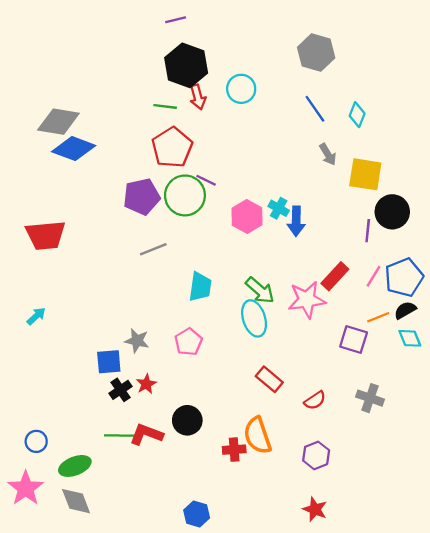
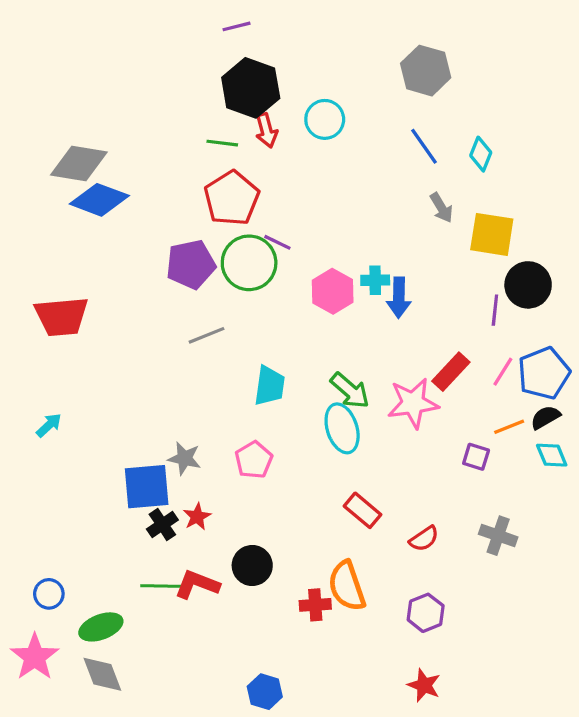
cyan cross: (279, 208) -> (375, 280), turned -30
purple square: (354, 339) -> (476, 457), size x0.7
blue square: (109, 362) -> (147, 487), size x1.4

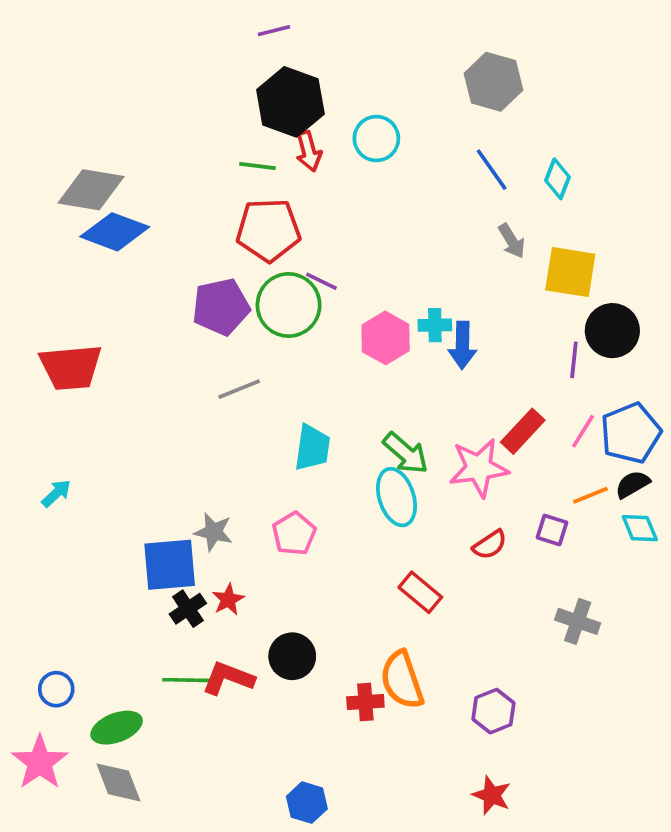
red pentagon: (232, 198) -> (268, 230), turned 30
red semicircle: (424, 539) -> (490, 545), moved

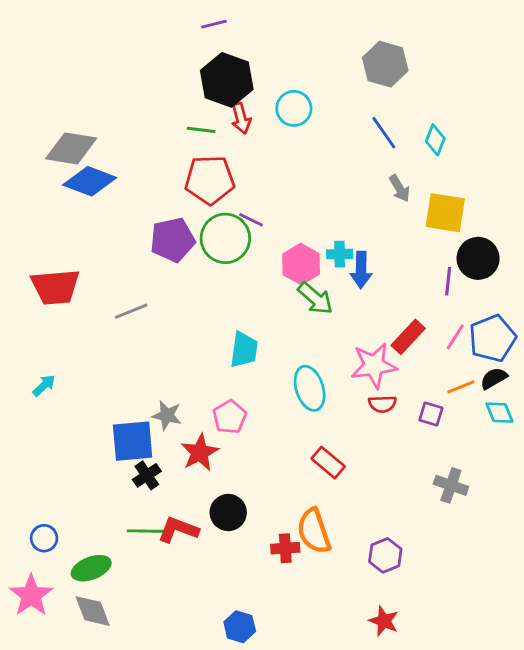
gray line: (239, 389) -> (131, 311), moved
green arrow: (406, 453) -> (315, 298), moved
red semicircle: (490, 545) -> (382, 404), moved, turned 32
red star: (228, 600) -> (200, 453), moved, size x1.5

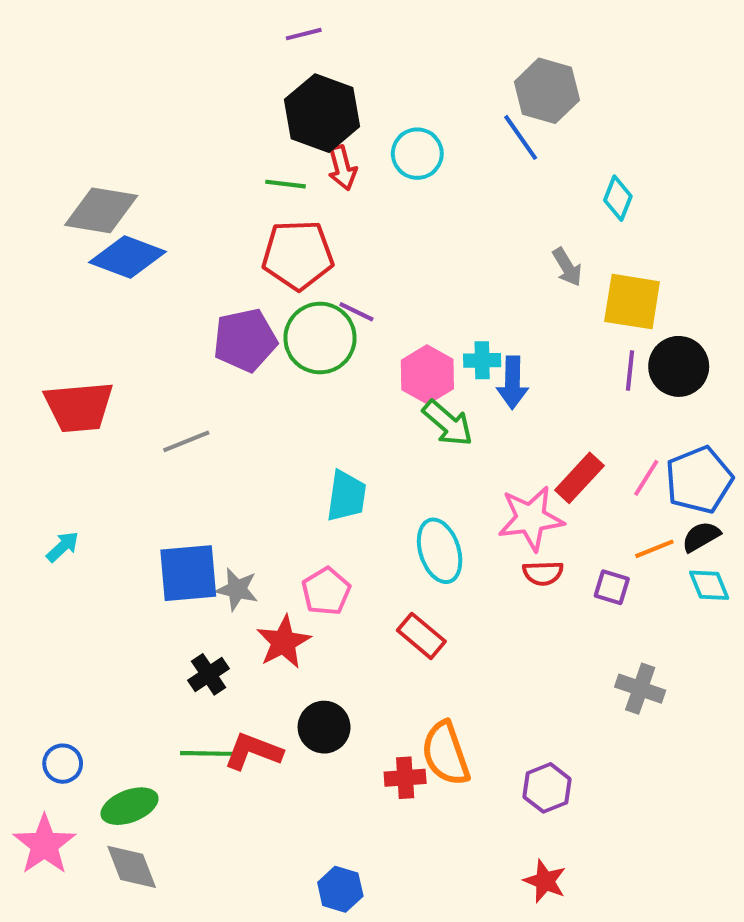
blue line: (384, 133) -> (521, 137), moved
purple line: (448, 281) -> (630, 370), moved
blue square: (133, 441) -> (188, 573), moved
red rectangle: (328, 463) -> (421, 636), moved

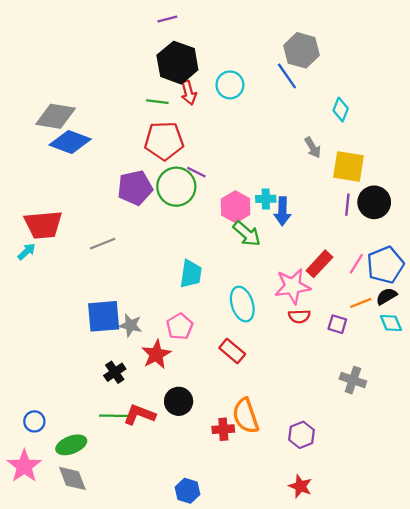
cyan arrow: (63, 547) -> (27, 252), moved

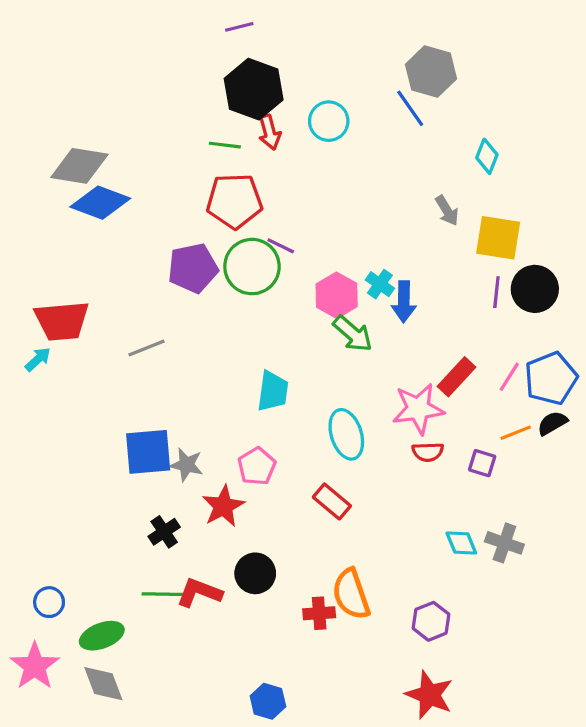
cyan cross: (266, 199) -> (380, 284), turned 36
cyan diamond: (391, 323) -> (461, 543), moved
red star: (300, 486) -> (429, 695), size x1.4

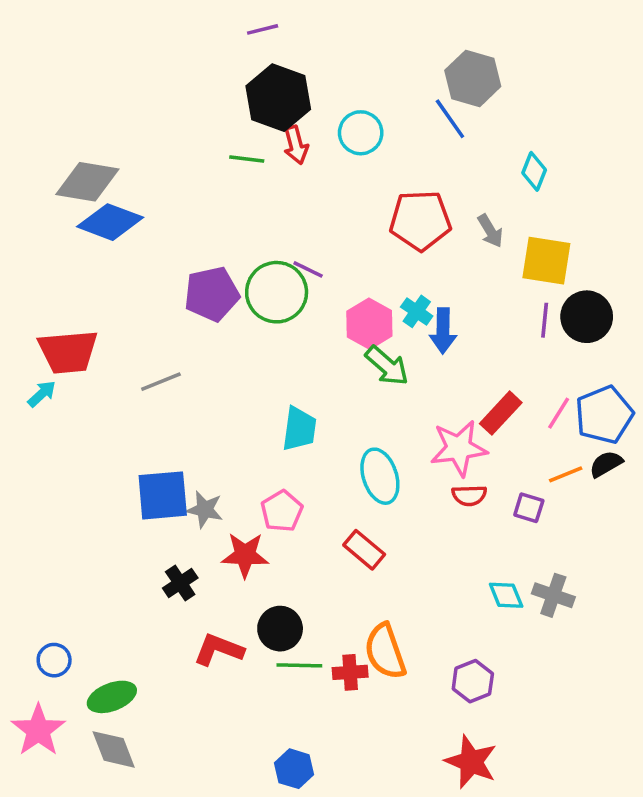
red pentagon: (234, 201) -> (420, 220), moved
red star: (223, 506) -> (245, 555), turned 30
green line: (163, 594) -> (299, 665), moved

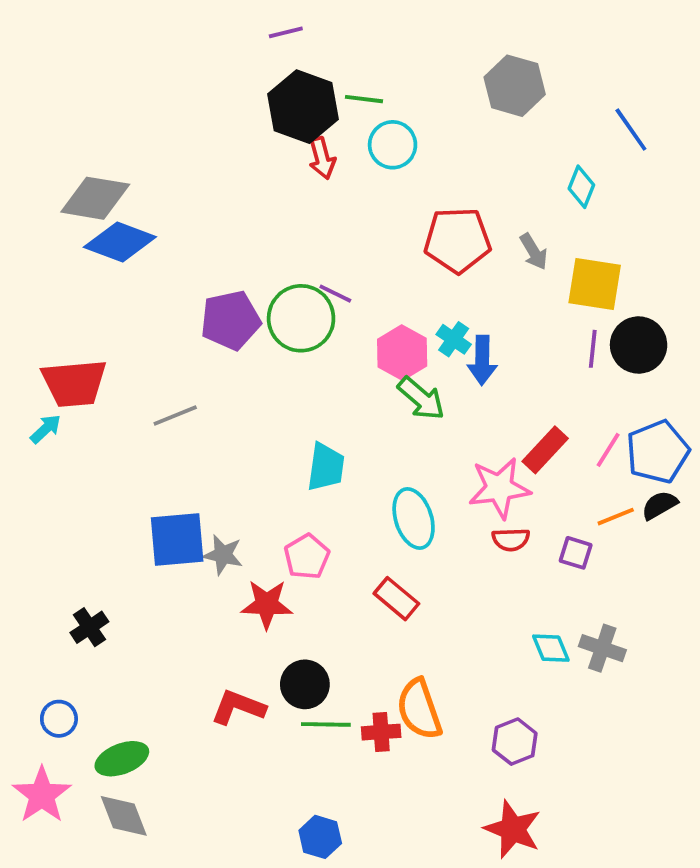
blue line: (450, 119) -> (631, 130), moved
green line: (247, 159) -> (364, 99), moved
black cross: (180, 583) -> (89, 627), moved

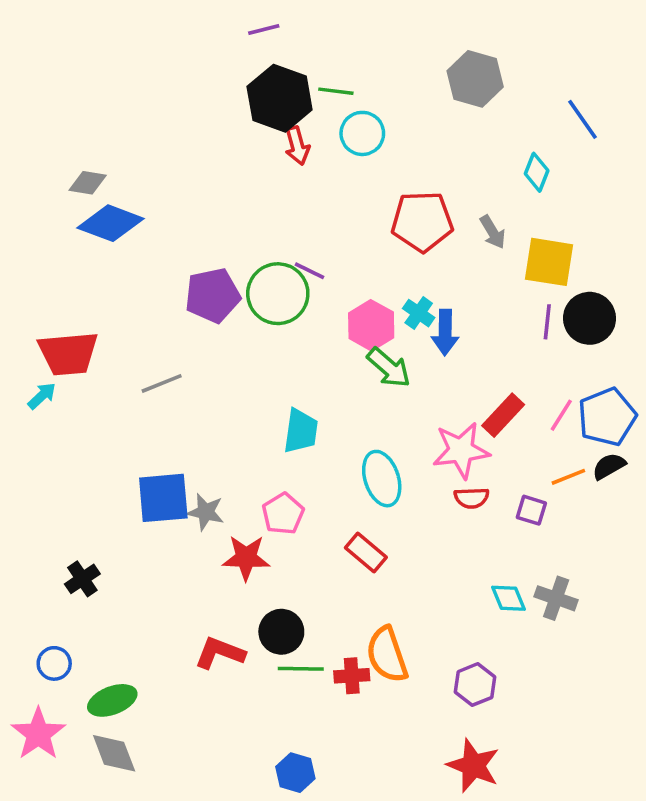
gray diamond: (95, 198) -> (88, 183), size x0.6

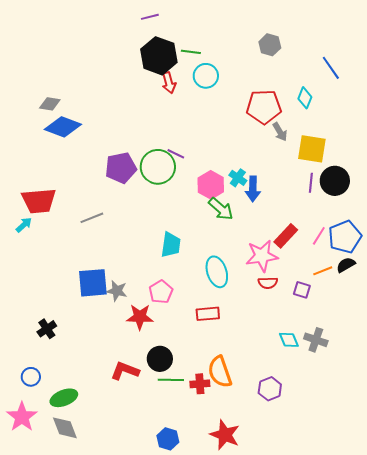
gray hexagon: (475, 79) -> (270, 45), size x0.7
red pentagon: (422, 221) -> (264, 107), moved
red rectangle: (366, 553) -> (208, 314), turned -45
red star: (473, 766) -> (225, 435), moved

